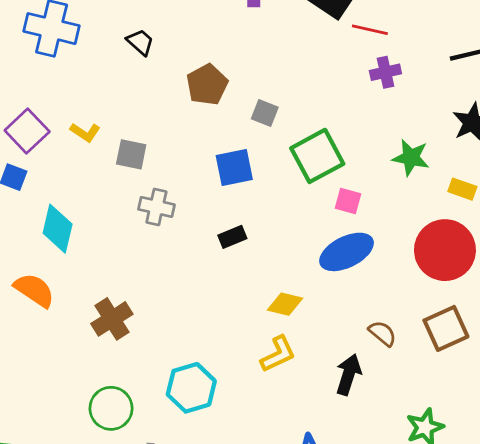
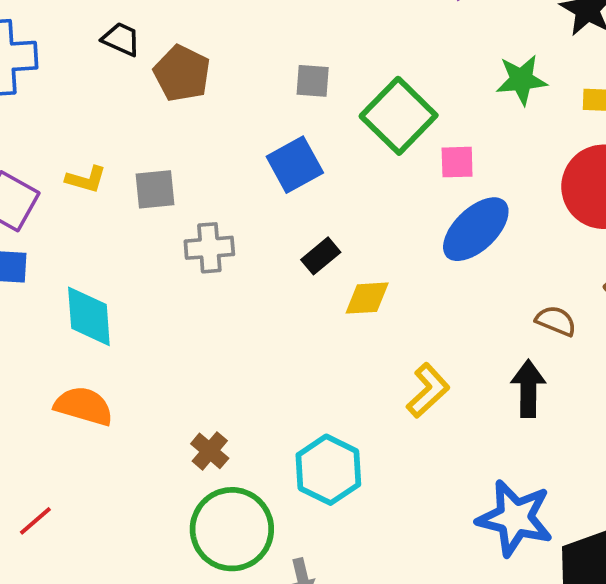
brown pentagon: (207, 85) -> (182, 73), moved
yellow diamond: (285, 304) -> (367, 298), moved
brown cross: (112, 319) -> (210, 451), moved, size x0.7
green circle: (111, 408) -> (232, 529), size x1.4

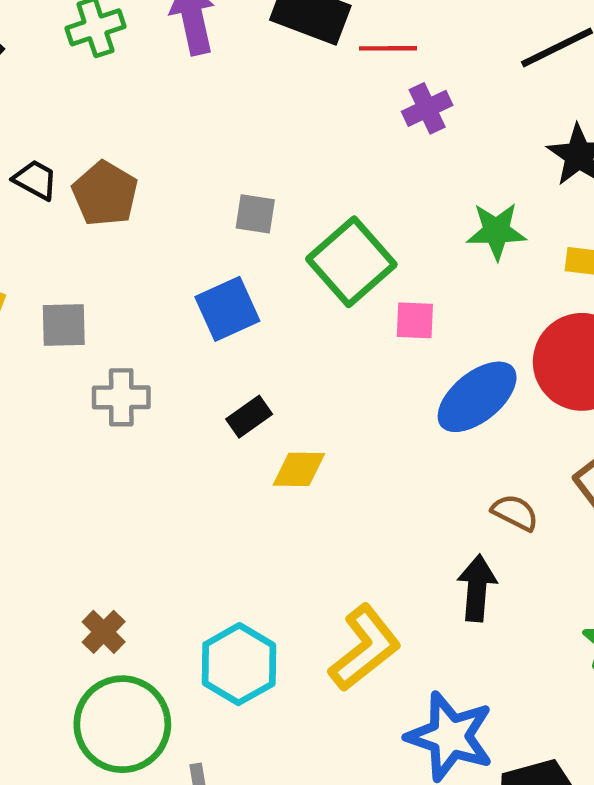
black trapezoid: (121, 39) -> (35, 180), moved
blue ellipse: (476, 229) -> (477, 397), moved
yellow L-shape: (428, 390) -> (365, 648), moved, size x1.4

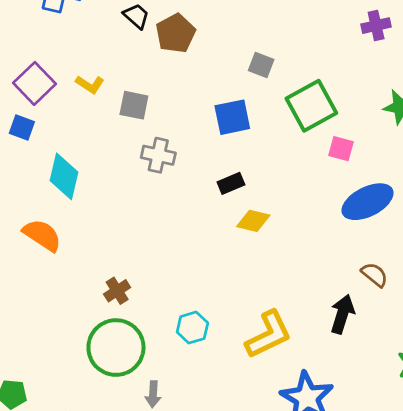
cyan hexagon: (239, 664) -> (192, 328), size x0.7

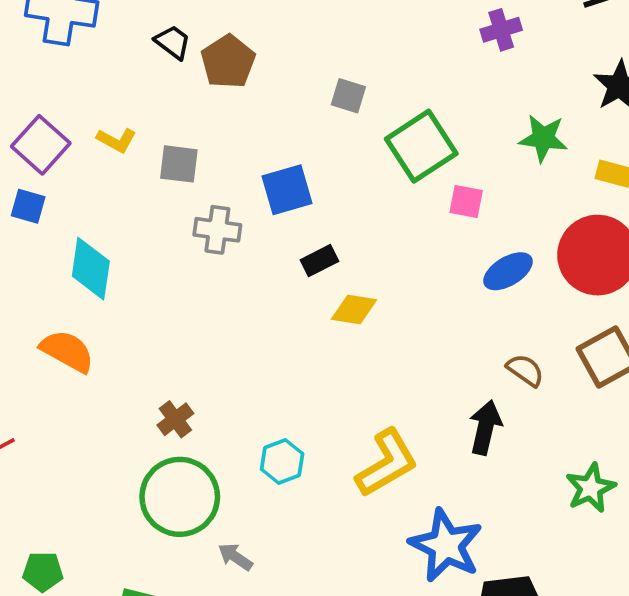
blue square: (232, 117) -> (287, 190), moved
blue ellipse: (368, 202) -> (508, 271), size x0.7
gray arrow: (153, 394) -> (235, 557), turned 125

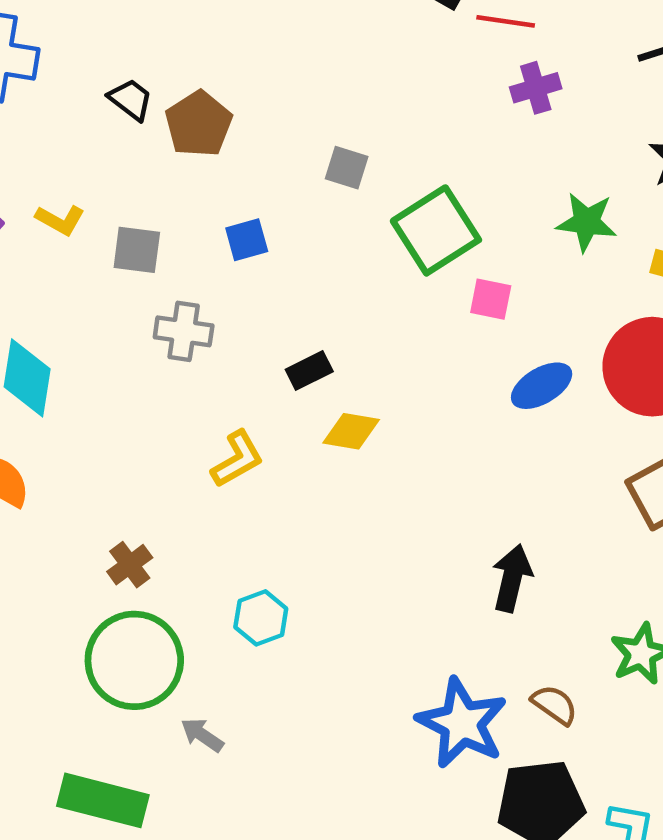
blue square: (287, 190) -> (247, 240), moved, size x0.7
brown semicircle: (525, 370) -> (555, 705), moved
yellow L-shape: (387, 463) -> (237, 459), moved, size x0.7

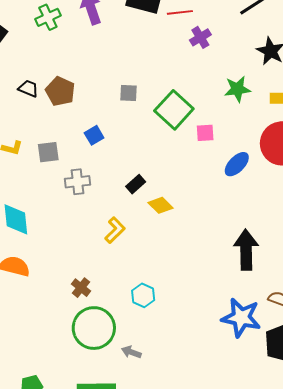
yellow diamond: (351, 431) -> (161, 205), turned 50
black arrow: (512, 578) -> (246, 250), size x1.4

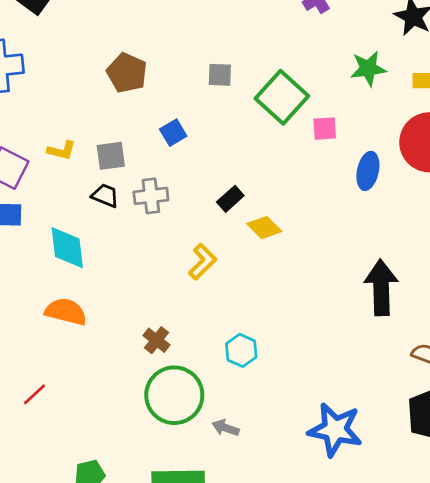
black trapezoid: (28, 89) -> (105, 196), moved
blue ellipse: (237, 164) -> (368, 171), turned -32
blue star: (241, 318) -> (335, 430), moved

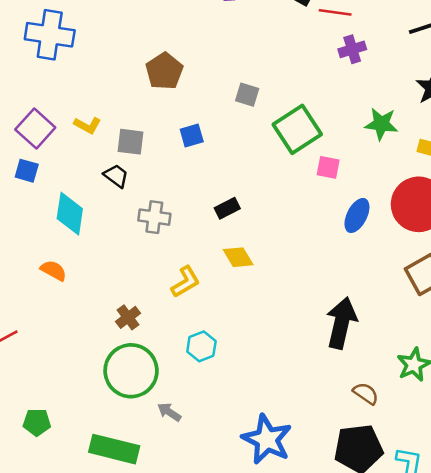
gray cross: (151, 196) -> (154, 217), moved
yellow diamond: (264, 228) -> (238, 257), moved
yellow L-shape: (202, 262) -> (185, 282), moved
orange semicircle: (66, 312) -> (54, 270), size x0.7

